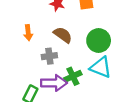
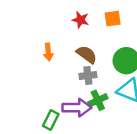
gray cross: (49, 56) -> (88, 76), moved

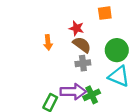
red star: (80, 20) -> (76, 28), moved
green cross: (98, 100) -> (92, 95), moved

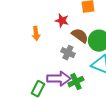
brown semicircle: (82, 45) -> (80, 36), moved
gray cross: (83, 63) -> (68, 53), turned 32

